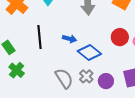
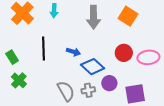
gray cross: (86, 76) -> (88, 90), turned 32
purple circle: (106, 81) -> (109, 83), moved

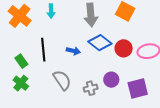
green rectangle: (12, 57) -> (21, 61), moved
blue diamond: (93, 67) -> (100, 43), moved
gray semicircle: (66, 91) -> (62, 80), moved

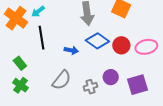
cyan arrow: (51, 11) -> (38, 12), moved, turned 56
black line: (43, 50) -> (42, 38), moved
gray semicircle: (62, 80) -> (62, 80), turned 75

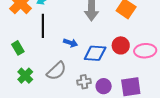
blue diamond: (97, 41) -> (95, 53), moved, turned -40
purple circle: (111, 77) -> (104, 86), moved
green cross: (21, 85) -> (25, 76), moved

